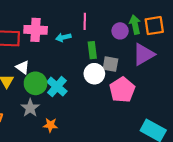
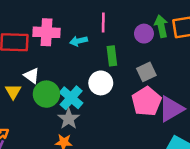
purple triangle: (144, 54) -> (171, 109), moved
gray square: (110, 64) -> (146, 72), moved, turned -35
white circle: (94, 74) -> (101, 83), moved
gray star: (30, 108) -> (69, 119), moved

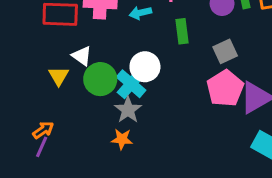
white circle: (101, 83) -> (145, 67), moved

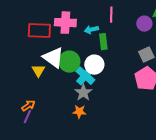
green rectangle: (182, 31) -> (103, 42), moved
white triangle: (82, 56) -> (53, 58), size x1.6
green circle: (100, 79) -> (69, 62), moved

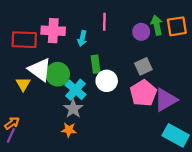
cyan arrow: (91, 30) -> (82, 39), turned -64
green rectangle: (103, 42) -> (96, 64), moved
white circle: (94, 65) -> (107, 81), moved

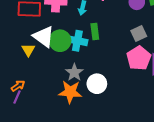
white circle: (107, 81) -> (97, 84), moved
cyan cross: (75, 90) -> (77, 41), moved, turned -30
orange star: (69, 130) -> (70, 92), size x1.6

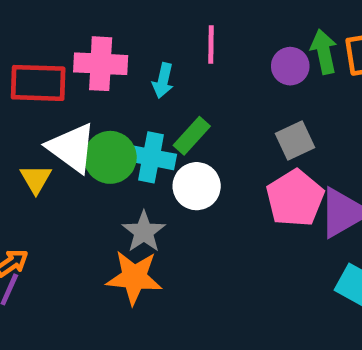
green rectangle: (95, 32) -> (192, 136), turned 49
white circle: (97, 84) -> (197, 186), moved

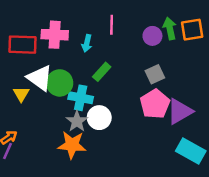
cyan cross: (151, 157) -> (81, 98), moved
white circle: (197, 186) -> (99, 118), moved

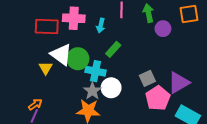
green arrow: (170, 28) -> (148, 13), moved
purple circle: (152, 36) -> (163, 29), moved
gray square: (155, 74) -> (147, 78), moved
pink pentagon: (155, 104) -> (158, 98), moved

